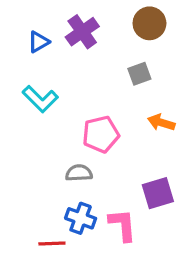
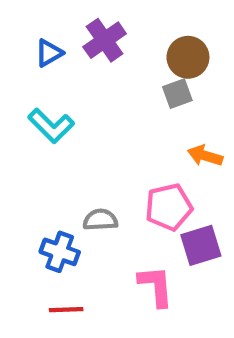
brown circle: (149, 23) -> (188, 57), moved
pink pentagon: (101, 134) -> (169, 207), moved
blue cross: (81, 218) -> (60, 252), moved

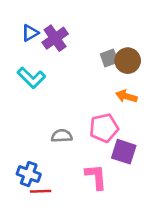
purple cross: (105, 40) -> (55, 38), moved
brown circle: (188, 57) -> (128, 61), moved
purple square: (201, 245) -> (124, 152), turned 35
blue cross: (60, 252) -> (29, 174), moved

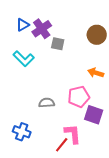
gray square: (109, 58) -> (58, 44), moved, turned 32
brown circle: (128, 61) -> (97, 35), moved
red line: (41, 191) -> (62, 145), moved, turned -49

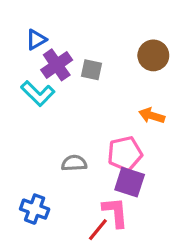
purple cross: (42, 29) -> (57, 65), moved
purple square: (94, 115) -> (130, 182), moved

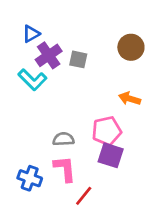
pink L-shape: (115, 212) -> (65, 169), moved

